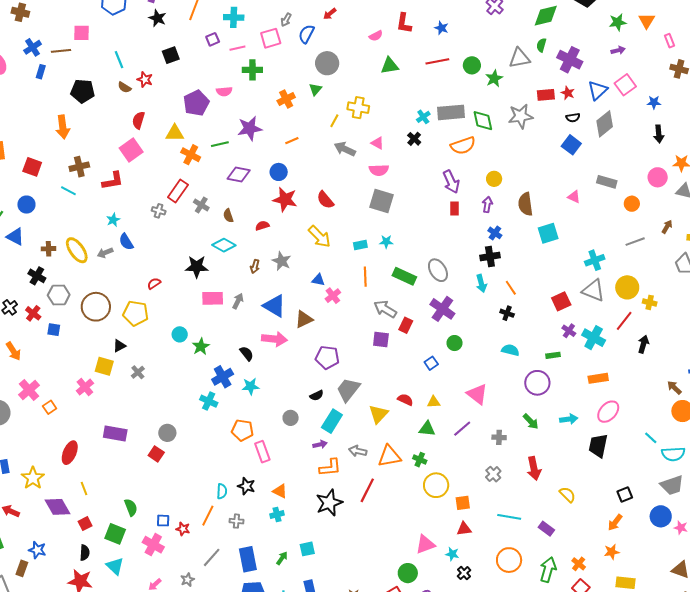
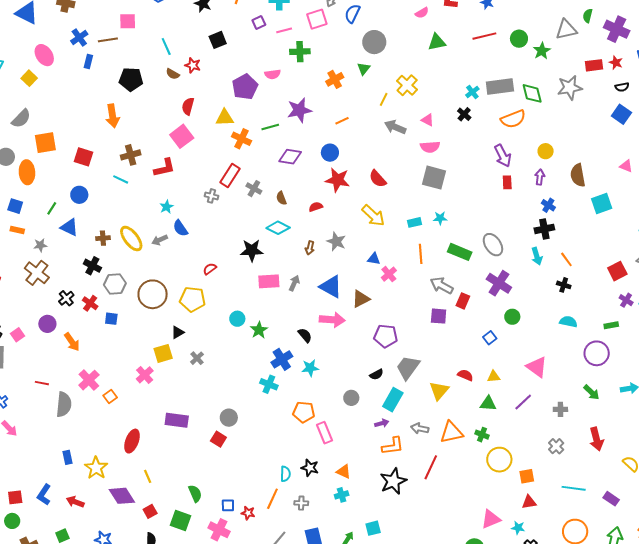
yellow cross: (358, 108) -> (407, 85), turned 35
yellow square: (104, 366) -> (163, 353), turned -30

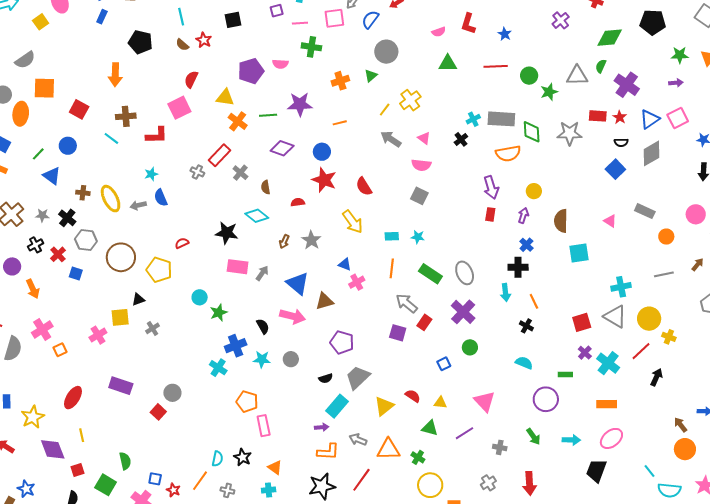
gray square: (434, 178) -> (419, 196), size x0.7
gray star: (40, 245) -> (42, 215), moved
gray circle: (351, 398) -> (291, 359), moved

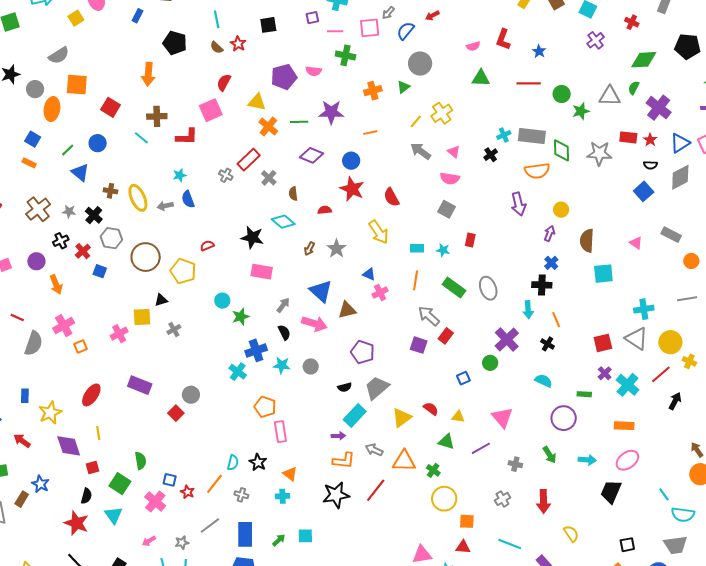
red rectangle: (490, 214) -> (470, 240), moved
gray arrow: (262, 273) -> (283, 305), moved
purple cross: (463, 312) -> (507, 340), moved

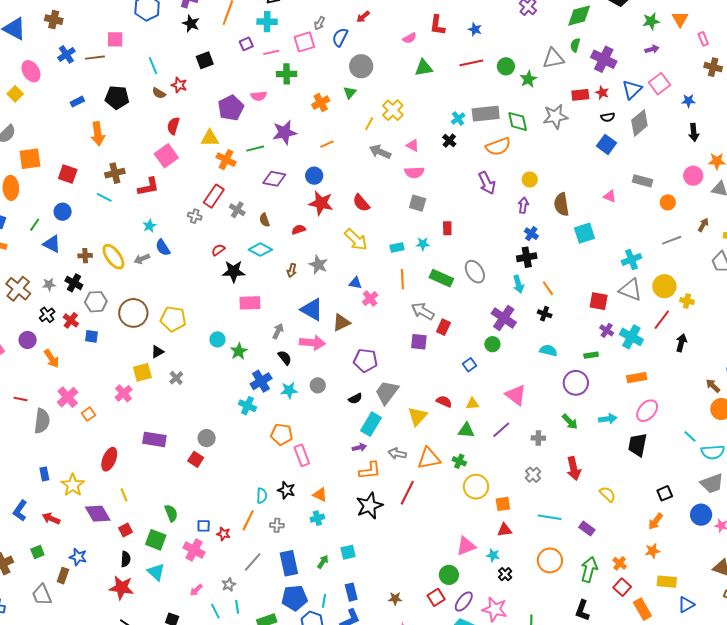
blue rectangle: (138, 16) -> (77, 102), moved, turned 48
red semicircle: (207, 246) -> (218, 250), moved
red square: (603, 343) -> (599, 301), turned 36

